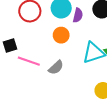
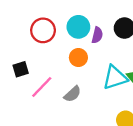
pink line: (29, 61) -> (42, 87), turned -65

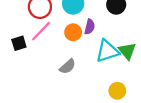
purple semicircle: (97, 35) -> (90, 27), moved
pink line: (42, 87) -> (41, 31), moved

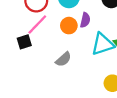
black square: (19, 43) -> (24, 42), moved

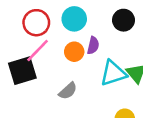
black square: (24, 42) -> (22, 71), size x1.6

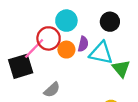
red circle: (36, 23) -> (49, 38), moved
cyan triangle: (113, 73) -> (101, 53), moved, turned 30
gray semicircle: (68, 91) -> (52, 90), moved

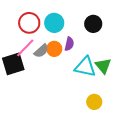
red circle: (49, 38) -> (29, 23), moved
cyan triangle: (101, 53) -> (85, 67), moved
gray semicircle: (52, 90) -> (41, 51), moved

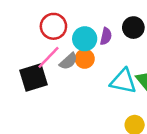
cyan circle: (54, 23) -> (85, 39), moved
purple semicircle: (69, 44) -> (106, 36), moved

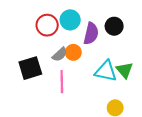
purple semicircle: (106, 36) -> (91, 34), size x1.5
cyan circle: (85, 39) -> (70, 20), moved
pink line: (48, 57) -> (62, 82), moved, turned -45

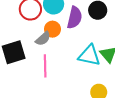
orange circle: (73, 52) -> (52, 29), moved

